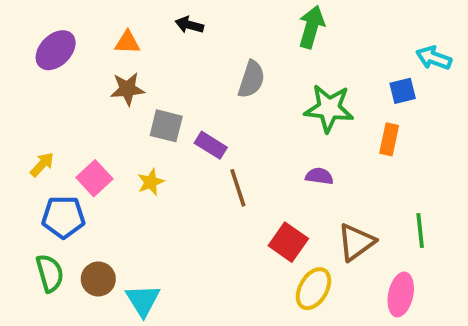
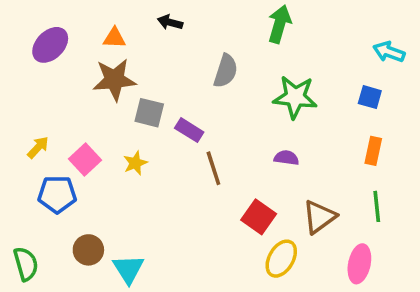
brown star: (127, 89) -> (114, 80), size x1.4
blue square: (403, 91) -> (370, 97), moved, turned 30
orange rectangle: (389, 139) -> (373, 151), moved
green semicircle: (50, 273) -> (26, 264), moved

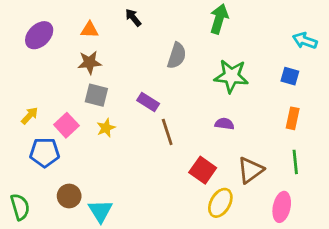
black arrow: (170, 22) -> (133, 17), turned 36
brown star: (114, 80) -> (90, 62), size x0.7
gray square: (149, 113) -> (96, 95), moved

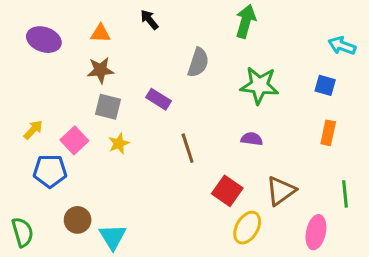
purple ellipse: (39, 35) -> (44, 40), turned 64
purple rectangle: (148, 102) -> (159, 99), moved
green line: (295, 162) -> (345, 194), moved

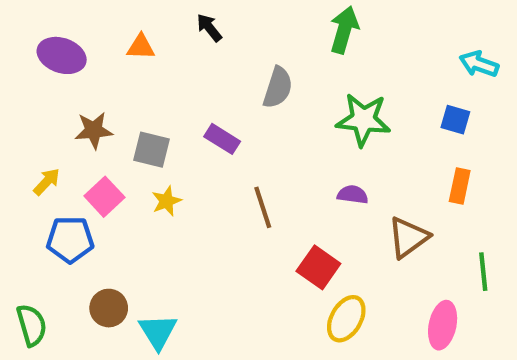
brown star: (100, 70) -> (94, 130), moved
brown triangle: (281, 191) -> (408, 237), moved

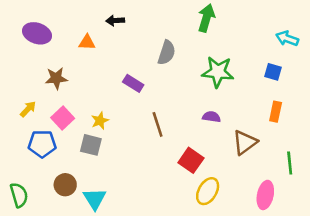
black arrow: (209, 28) -> (115, 21), moved, turned -54
orange triangle: (141, 47) -> (87, 42), moved
gray square: (151, 150) -> (91, 145), moved

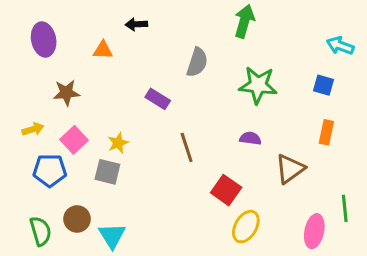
purple ellipse: (37, 33) -> (44, 40), turned 60
yellow arrow: (28, 109) -> (33, 129), turned 30
green line: (290, 163) -> (345, 208), moved
green semicircle: (19, 195) -> (41, 231), moved

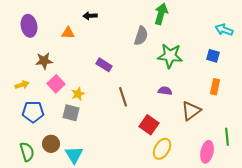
gray semicircle: (197, 62) -> (141, 36), moved
pink square: (74, 140) -> (56, 84), moved

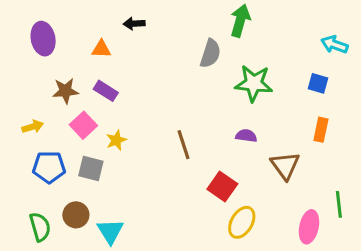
purple rectangle: (104, 65) -> (106, 91), moved
brown triangle: (191, 111) -> (285, 166), turned -30
gray square: (71, 113) -> (91, 169), moved

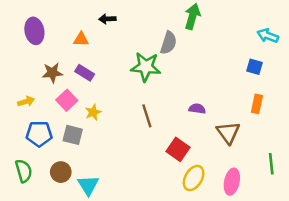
green star: (254, 83) -> (146, 67), moved
green semicircle: (40, 227) -> (24, 171), moved
pink ellipse: (309, 227) -> (232, 182), moved

